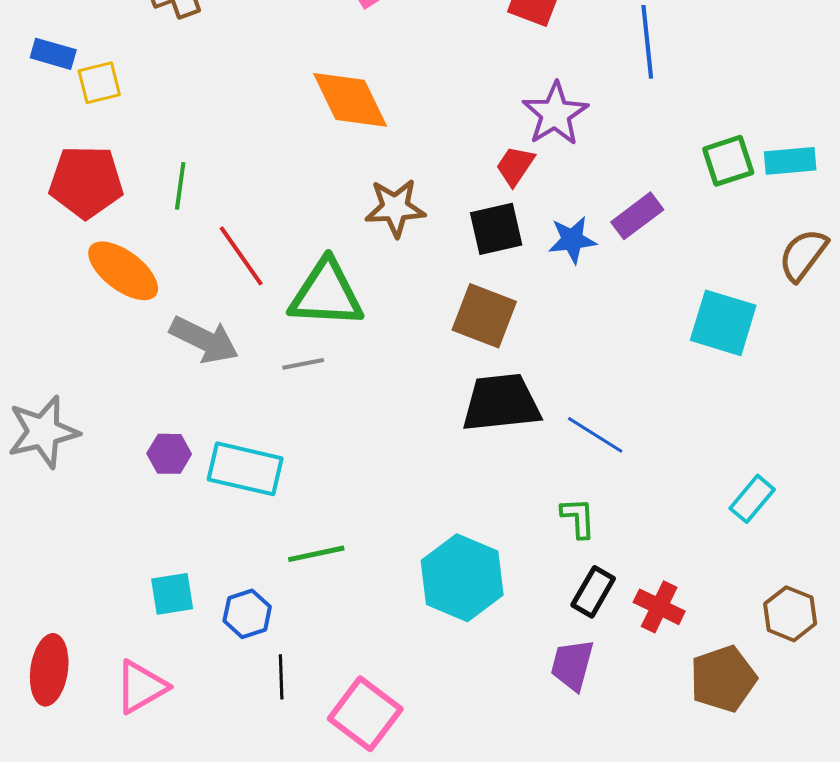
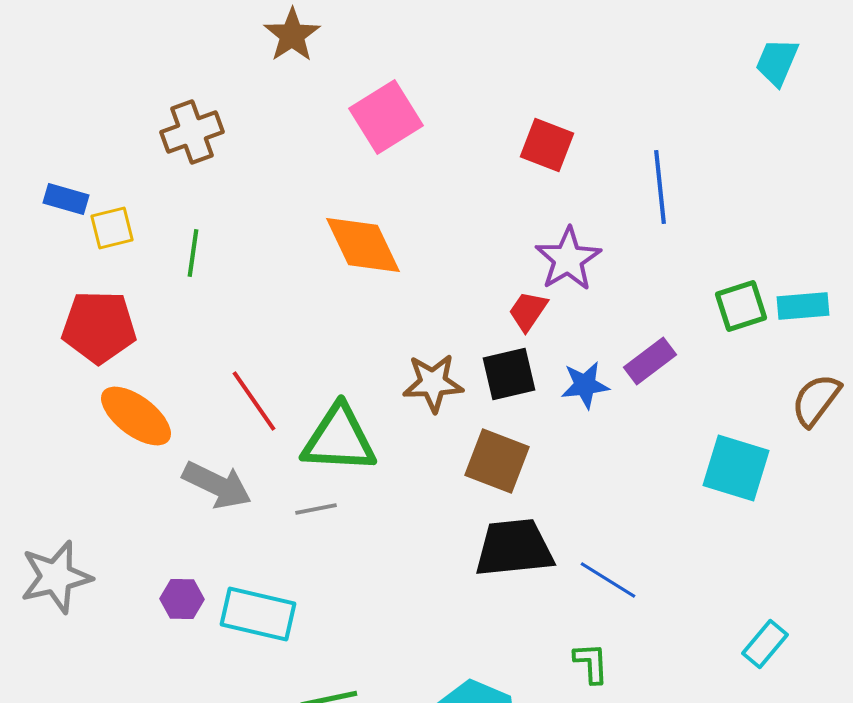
green line: (180, 186) -> (193, 253), moved
brown star: (395, 208) -> (433, 383), moved

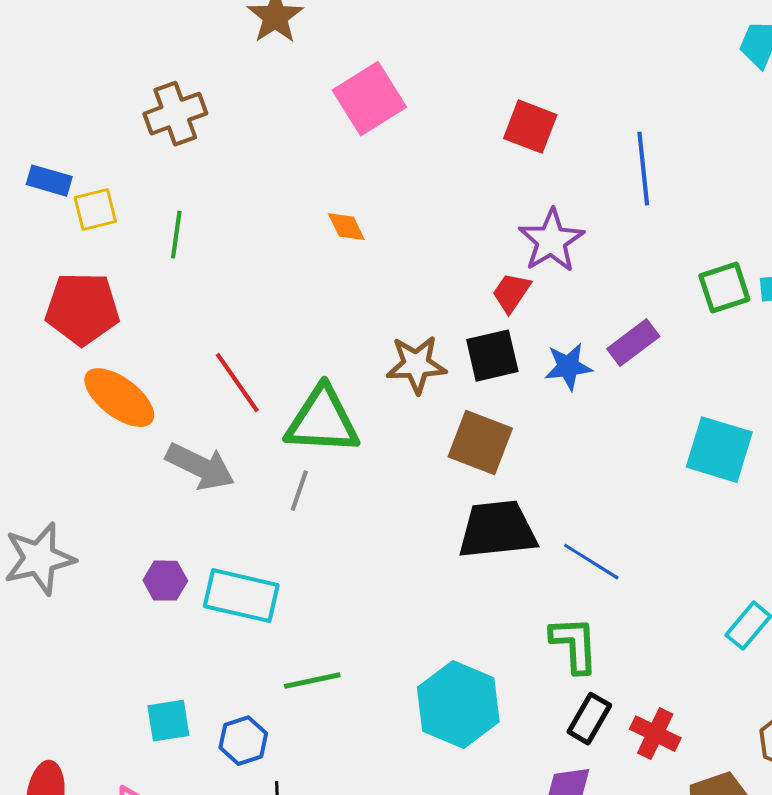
orange diamond: (363, 245) -> (346, 227), size x0.5
gray line: (316, 509) -> (299, 491), turned -60
green L-shape: (591, 663) -> (574, 645), size x1.4

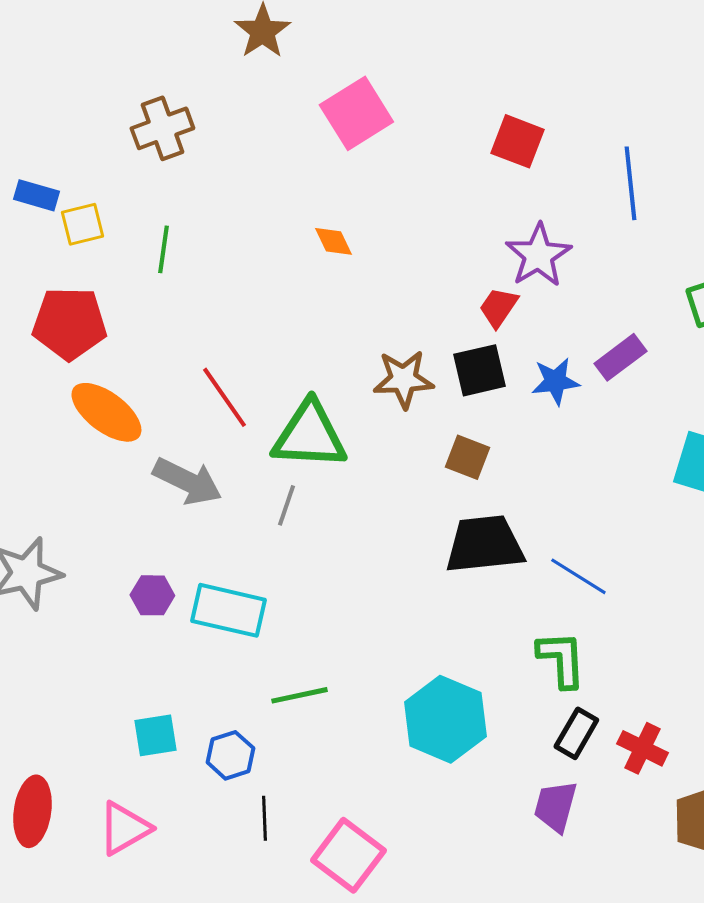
brown square: (480, 443) -> (467, 457), size x0.7

